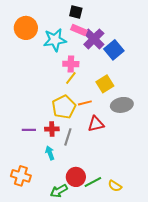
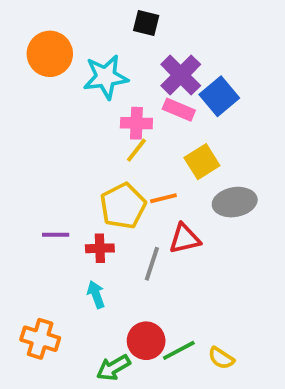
pink rectangle: (79, 30) -> (179, 110), moved
purple line: (29, 130) -> (56, 235), moved
gray line: (68, 137) -> (152, 264), moved

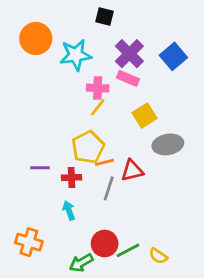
blue square: (219, 96) -> (173, 56), moved
orange line: (163, 198) -> (105, 162), moved

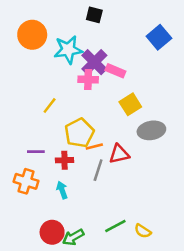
purple cross: (129, 54) -> (94, 62), moved
blue square: (173, 56) -> (159, 37), moved
yellow line: (98, 107) -> (50, 106), moved
orange cross: (29, 242) -> (26, 181), moved
red circle: (105, 243) -> (52, 232), moved

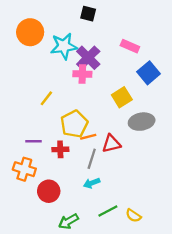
blue square: (159, 37) -> (149, 73), moved
pink rectangle: (115, 71) -> (130, 46), moved
cyan arrow: (62, 190) -> (92, 183), moved, turned -91
red circle: (52, 232) -> (49, 191), moved

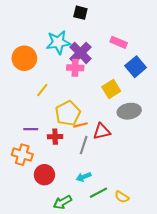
orange circle: (30, 32) -> (24, 58), moved
cyan arrow: (92, 183) -> (84, 177), moved

